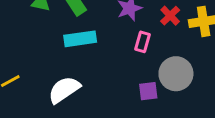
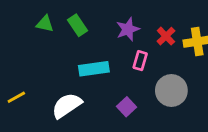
cyan rectangle: (80, 39) -> (94, 69), moved
purple square: (148, 91) -> (126, 107), moved, turned -36

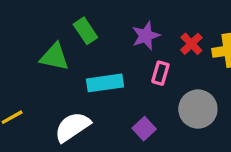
green triangle: (45, 24) -> (54, 57), moved, size x1.4

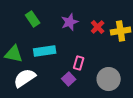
green triangle: (54, 57) -> (14, 54), moved
pink rectangle: (160, 73) -> (79, 63), moved
gray circle: (198, 109) -> (109, 79), moved

